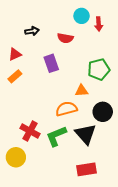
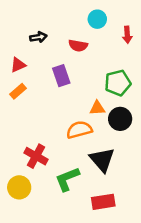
red arrow: (99, 24) -> (127, 35), moved
black circle: (103, 112) -> (120, 119), moved
green L-shape: (56, 136) -> (67, 179), moved

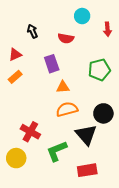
black arrow: (38, 37) -> (32, 31), turned -104
orange triangle: (97, 108) -> (63, 87), moved
black circle: (120, 119) -> (103, 113), moved

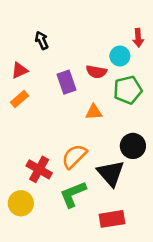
cyan circle: (82, 16) -> (120, 56), moved
red semicircle: (66, 38) -> (96, 72), moved
orange triangle: (63, 87) -> (94, 112), moved
orange semicircle: (67, 109) -> (74, 156), moved, turned -30

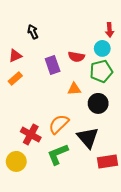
cyan circle: (120, 56) -> (102, 48), moved
black circle: (133, 146) -> (98, 103), moved
red rectangle: (112, 219) -> (107, 161), moved

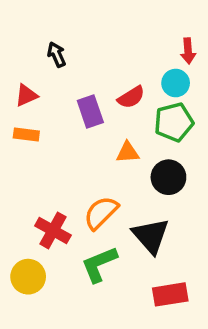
red semicircle: (76, 57) -> (131, 97), turned -42
orange rectangle: (15, 79) -> (26, 135), turned 48
red rectangle: (107, 161) -> (170, 294), moved

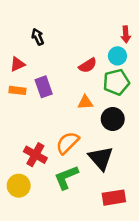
purple rectangle: (90, 111) -> (44, 87), moved

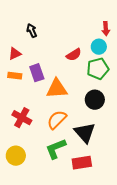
orange triangle: (85, 102) -> (57, 89), moved, size x1.6
red cross: (35, 155) -> (22, 118), moved
red rectangle: (114, 198) -> (82, 163), moved

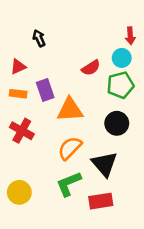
red cross: (22, 118) -> (22, 131), moved

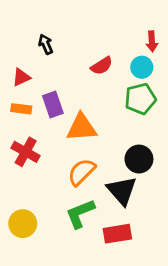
red semicircle: (91, 68) -> (102, 66), moved
black circle: (117, 123) -> (139, 159), moved

